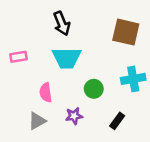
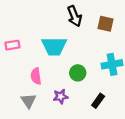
black arrow: (62, 23) -> (75, 16), moved
brown square: (126, 32) -> (106, 24), size x0.7
gray triangle: (37, 121) -> (28, 101), turned -35

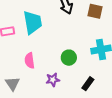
cyan trapezoid: (54, 46) -> (33, 22), moved, turned -100
gray triangle: (28, 101) -> (12, 84), moved

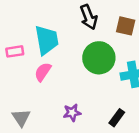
green circle: (69, 58) -> (99, 58), moved, size x1.6
pink semicircle: (30, 61) -> (43, 72), moved, turned 42

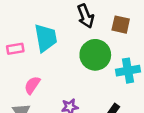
pink semicircle: (43, 72) -> (32, 85), moved

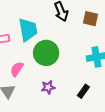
green circle: (95, 55) -> (46, 53), moved

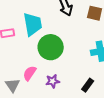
pink semicircle: (17, 69) -> (30, 73), moved

